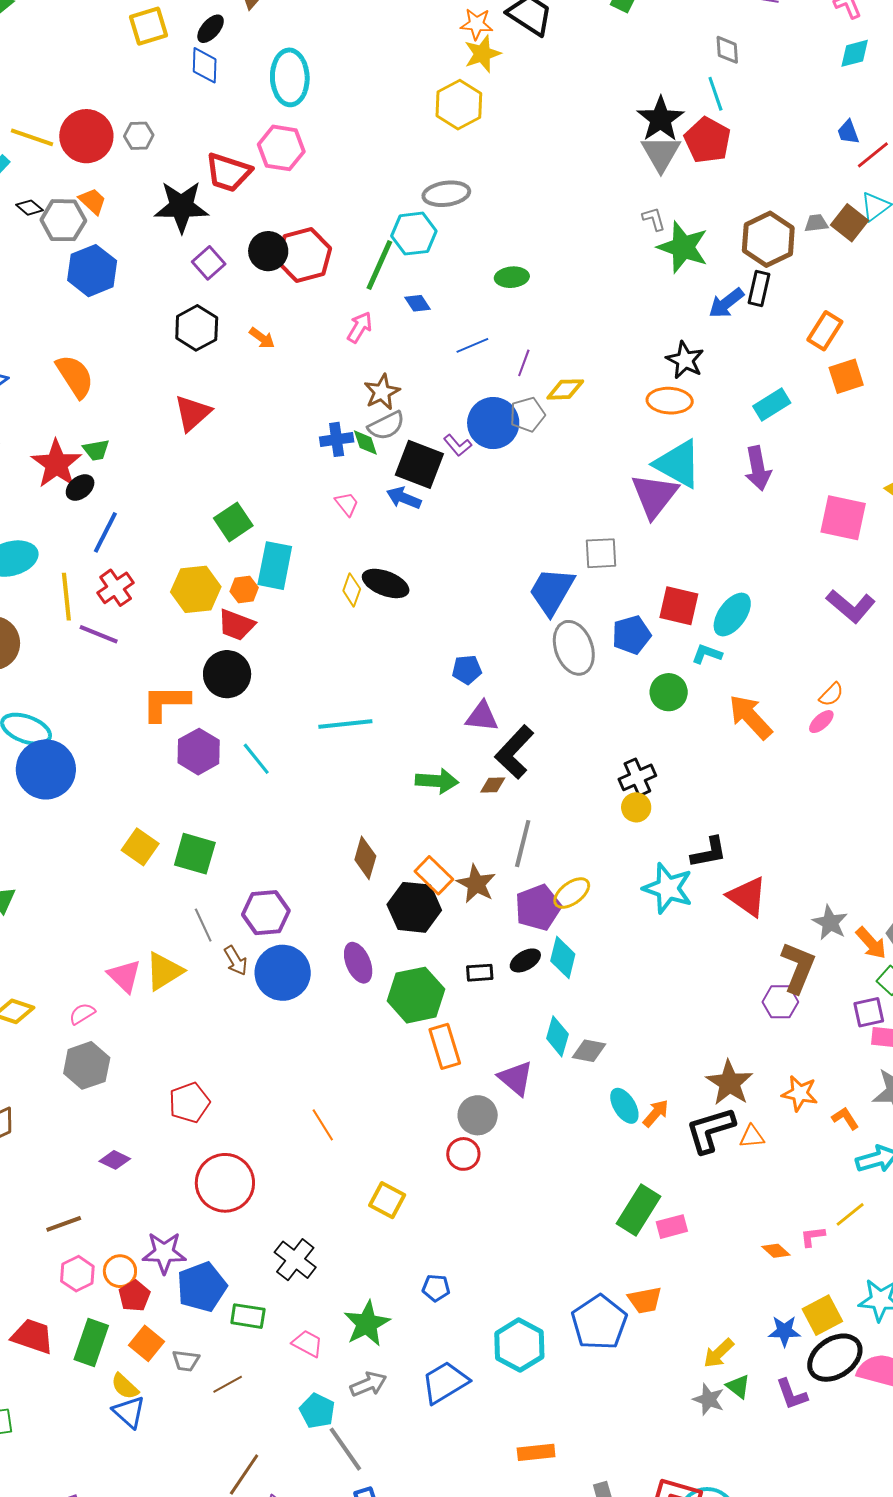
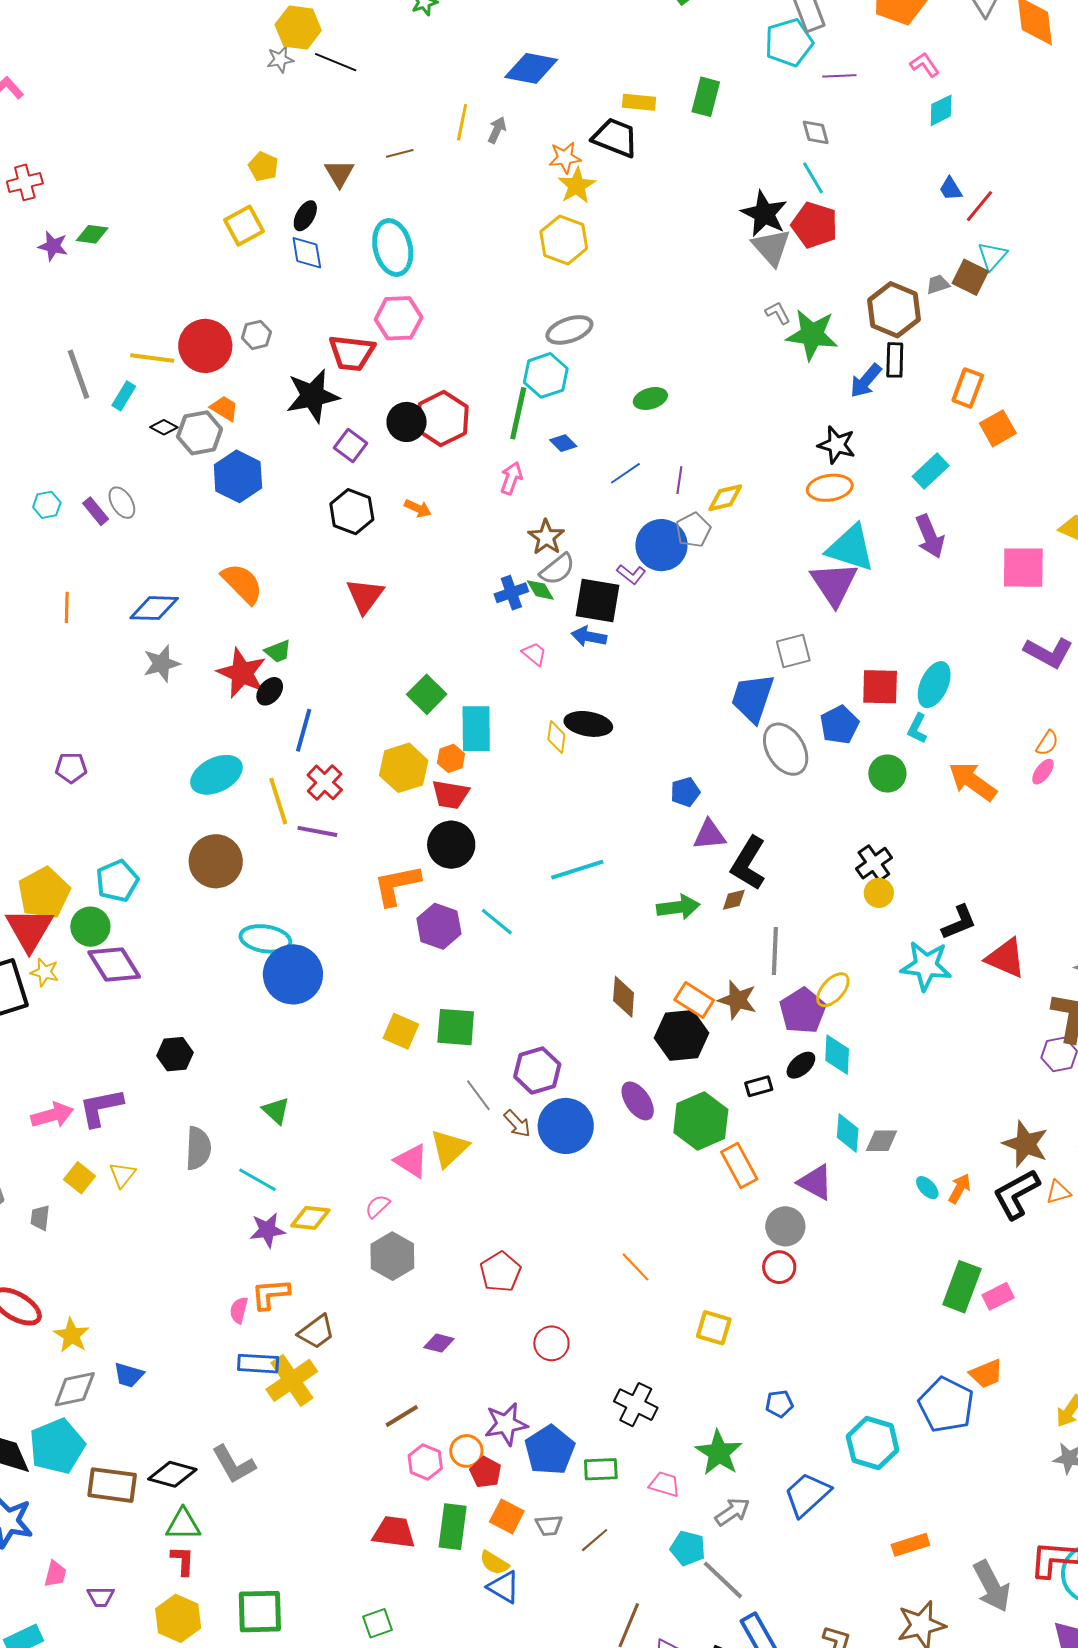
cyan L-shape: (707, 654) -> (917, 728), turned -72
cyan ellipse: (624, 1106) -> (927, 1188), size x0.7
red circle: (225, 1183) -> (551, 1343), size x0.6

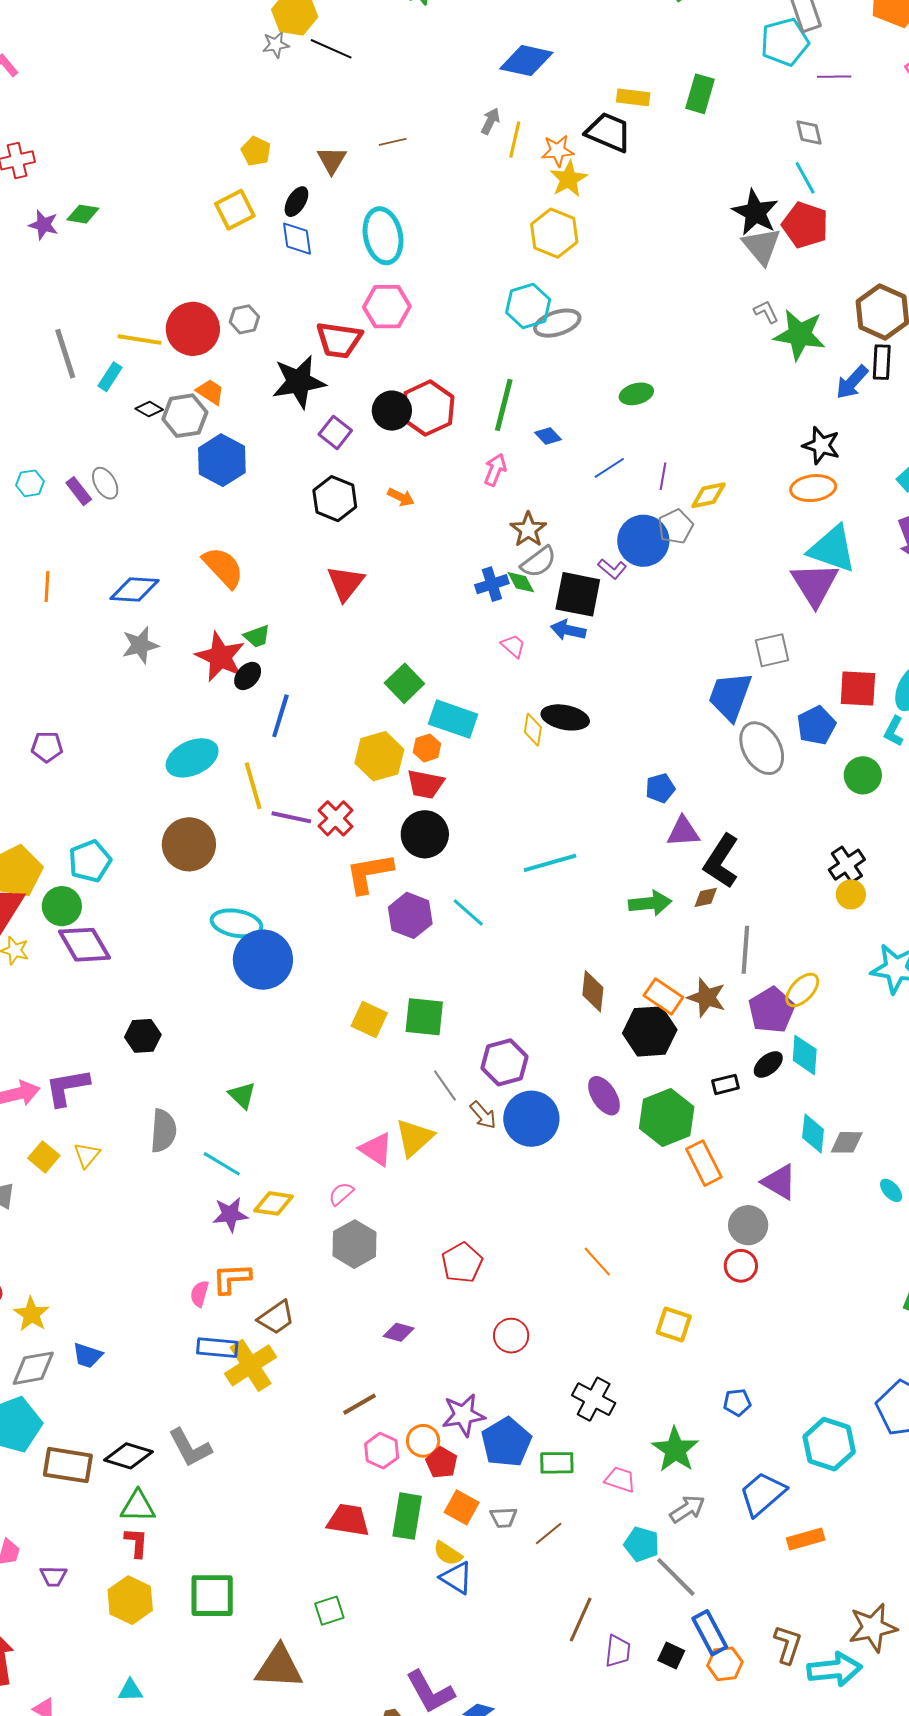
yellow line: (462, 122) -> (515, 140), moved
cyan hexagon: (546, 375) -> (528, 306), moved
cyan rectangle: (476, 729) -> (453, 719), turned -72
red cross: (325, 782) -> (336, 818), moved
orange rectangle: (910, 1545) -> (806, 1539), moved

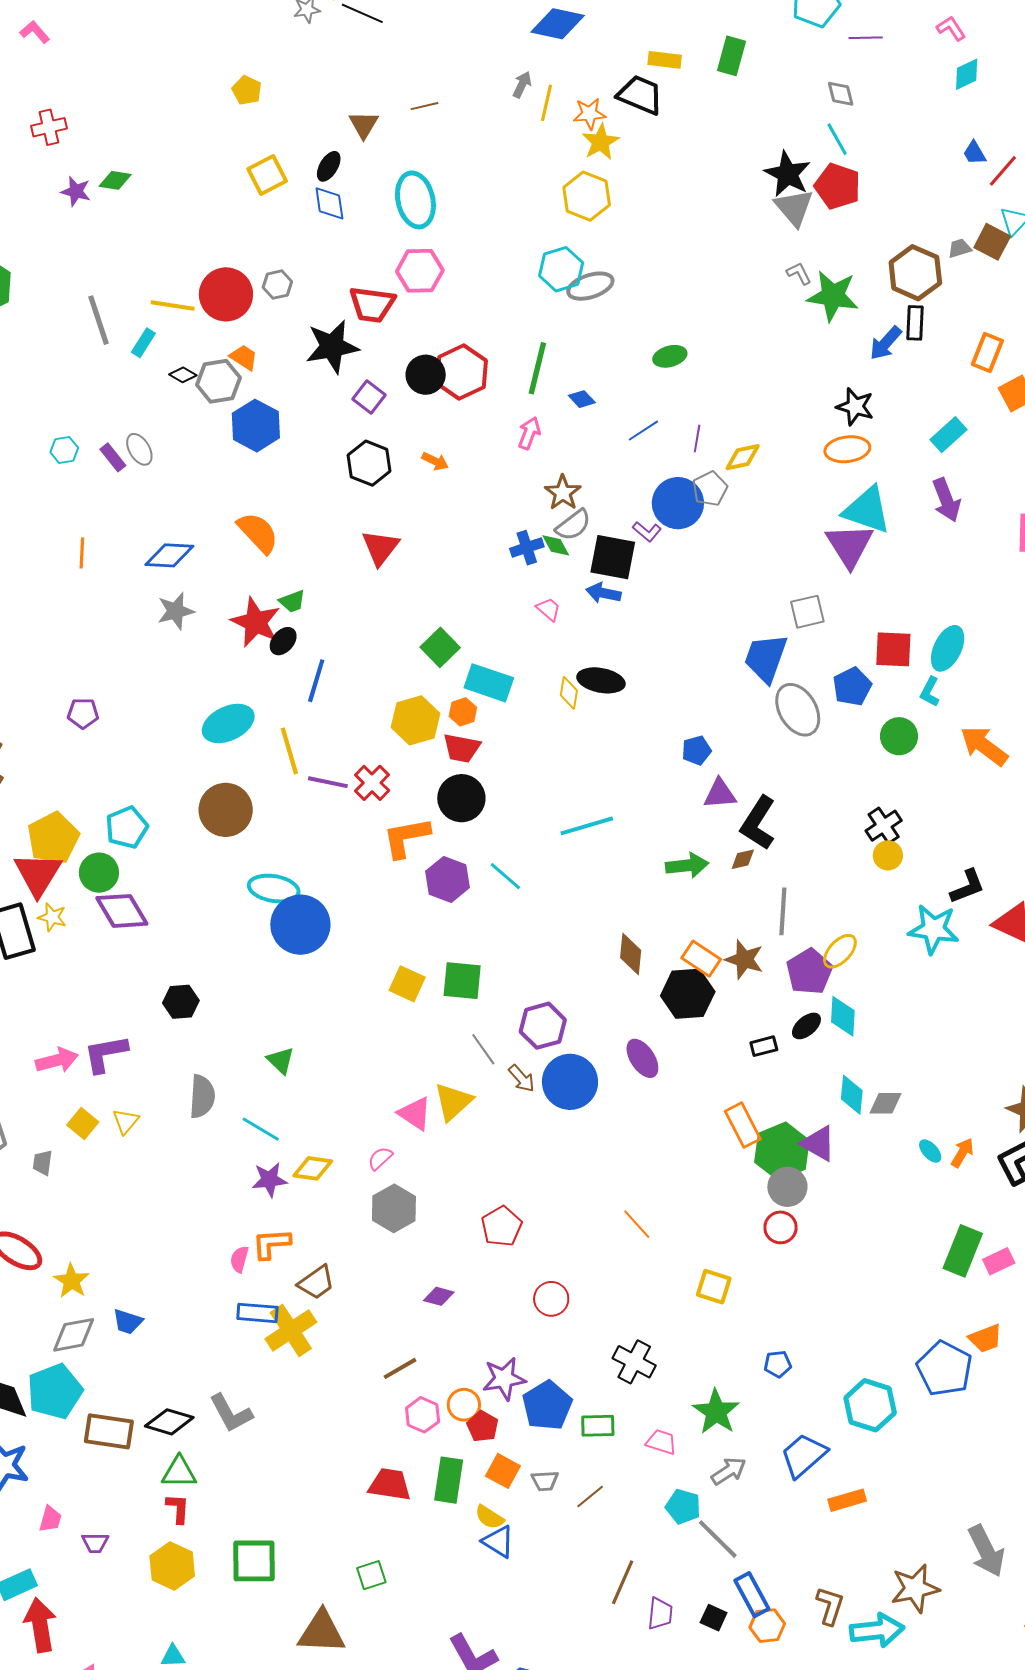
yellow pentagon: (256, 151) -> (247, 90), moved
green hexagon: (667, 1117) -> (782, 1151), moved

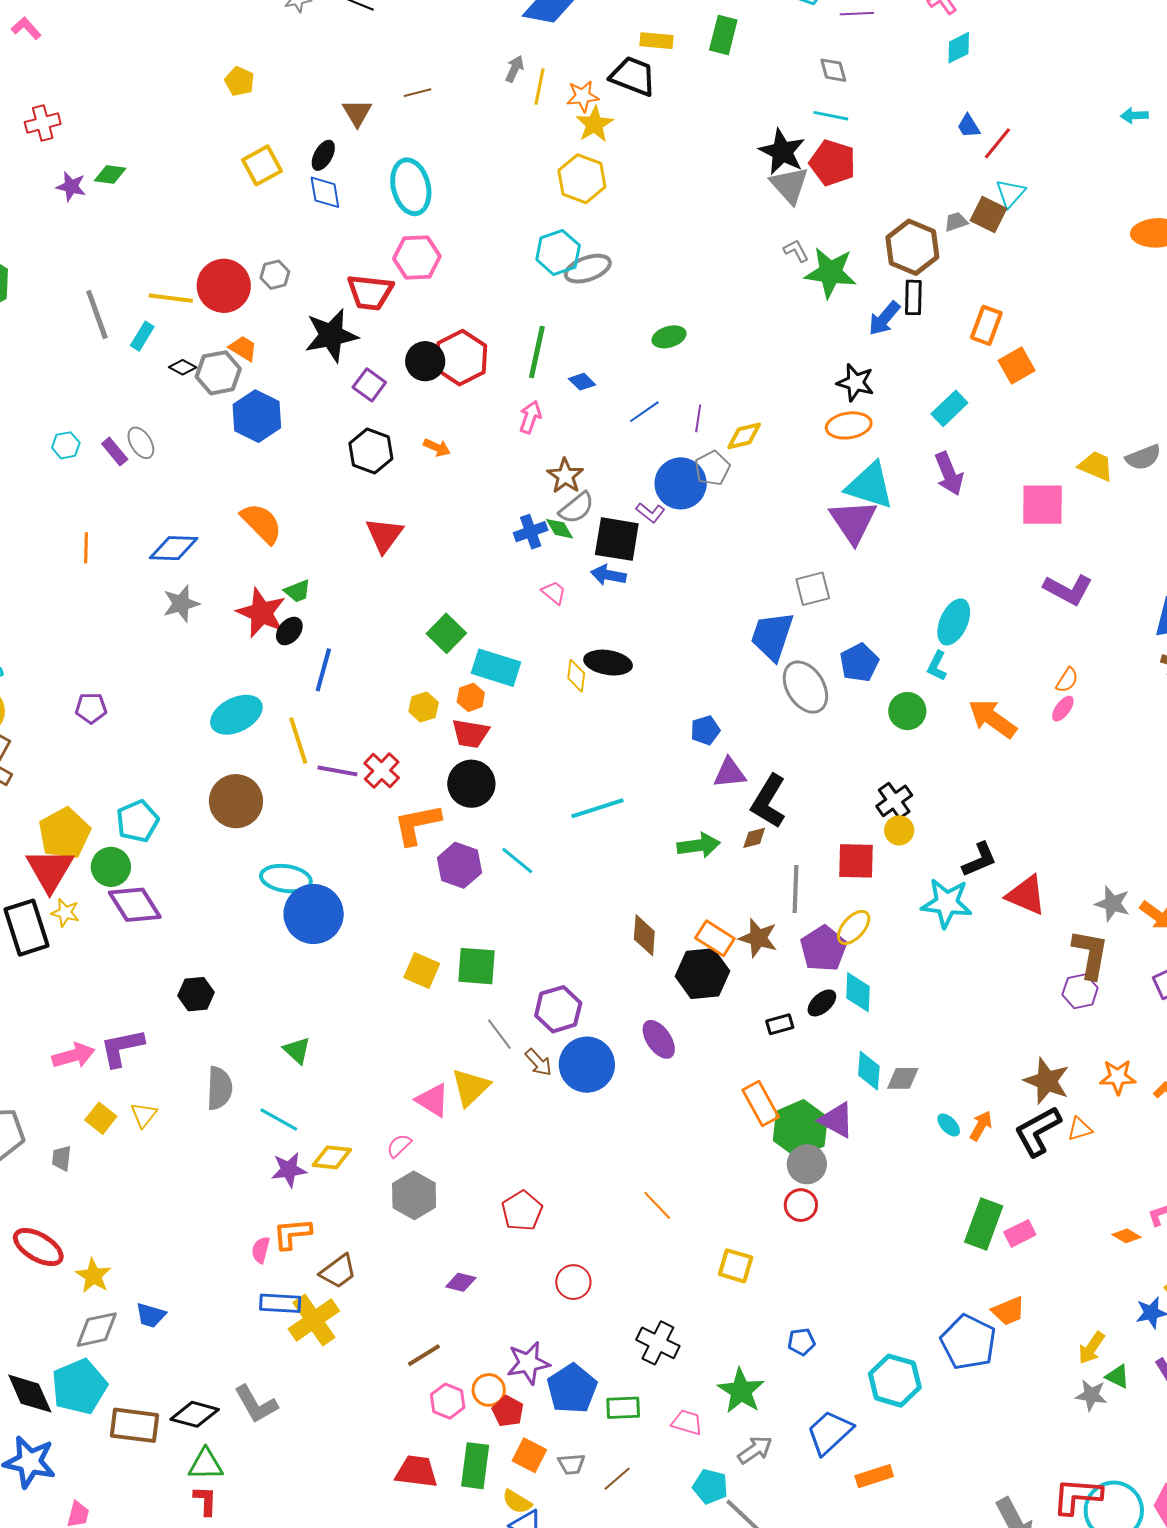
cyan line: (837, 139) -> (831, 116), turned -48
red square: (893, 649) -> (856, 861), moved
yellow hexagon: (415, 720) -> (424, 707), size x0.6

